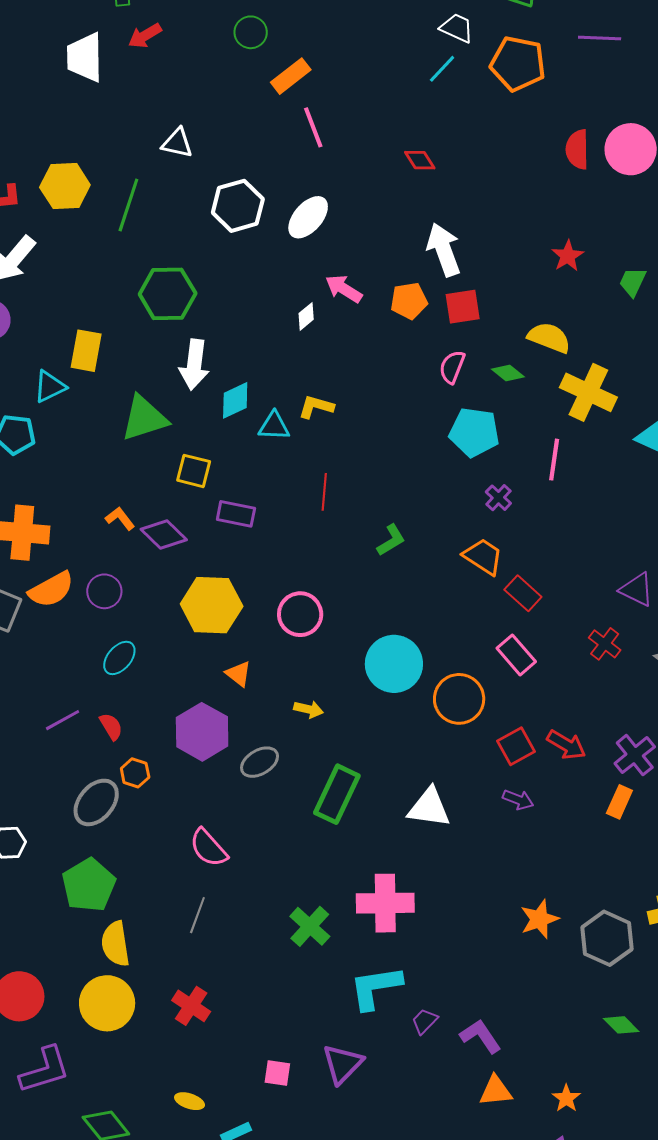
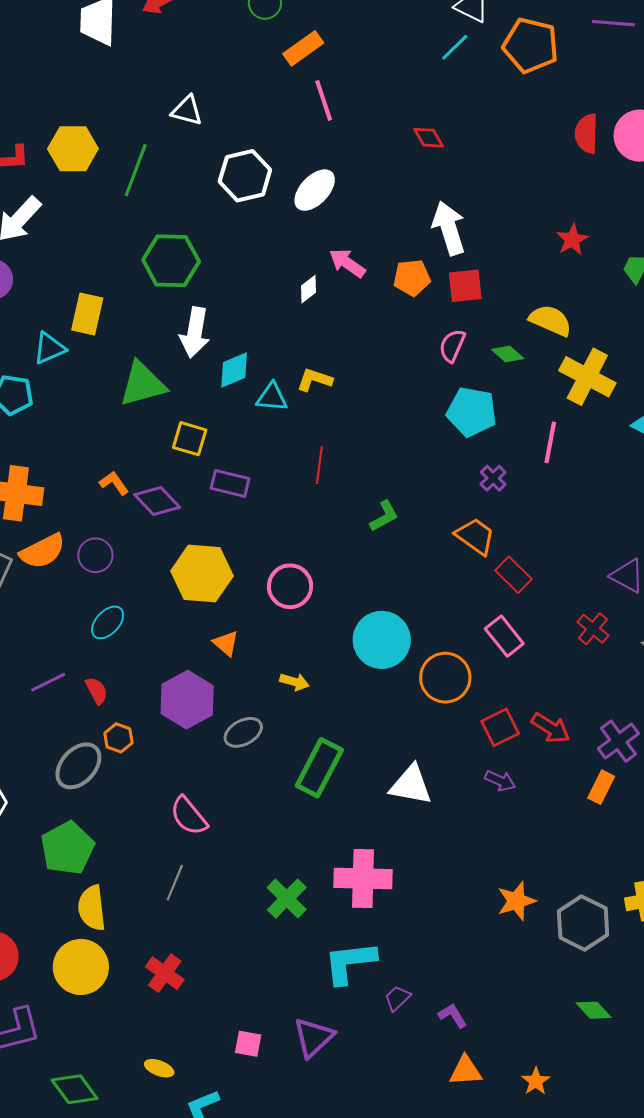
purple L-shape: (481, 1036) -> (453, 1016), size x0.7

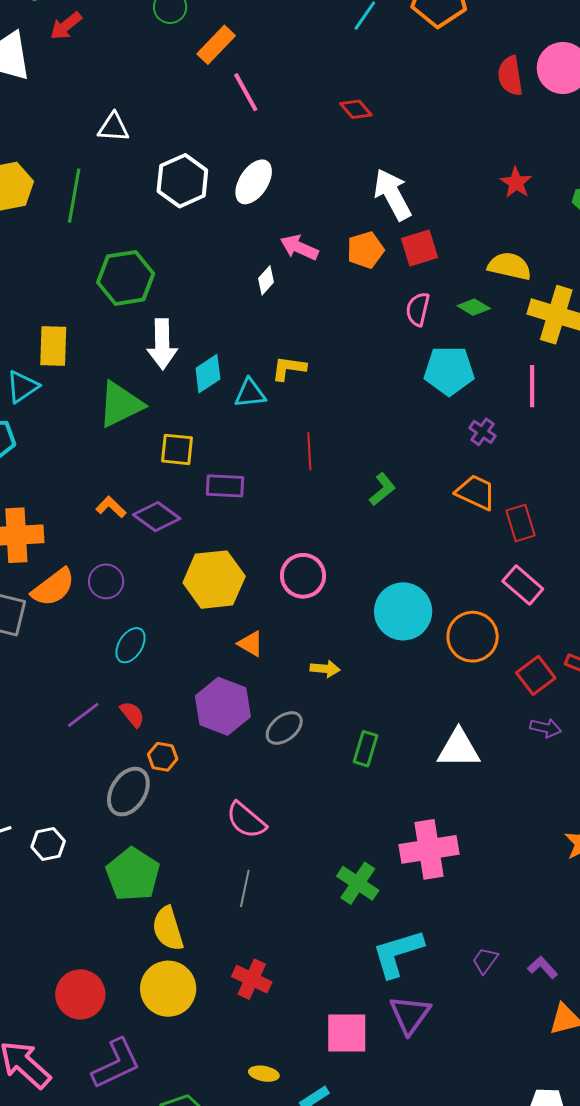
red rectangle: (514, 575) -> (520, 523), turned 39
green rectangle: (319, 768) -> (365, 749), size x0.6
cyan L-shape: (350, 962) -> (398, 953), moved
pink square: (248, 1044) -> (347, 1033), size x1.6

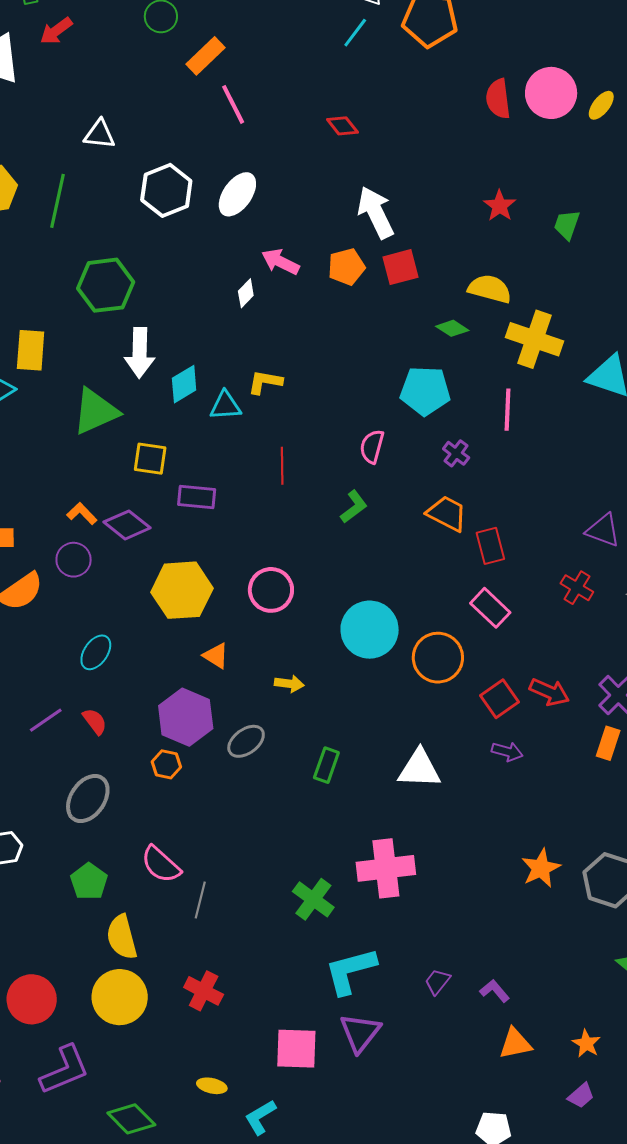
pink semicircle: (418, 309) -> (372, 447), moved
purple circle: (106, 581) -> (74, 560), moved
orange hexagon: (163, 757) -> (166, 764), moved
pink semicircle: (246, 820) -> (161, 864), moved
green pentagon: (133, 874) -> (89, 881), size x0.7

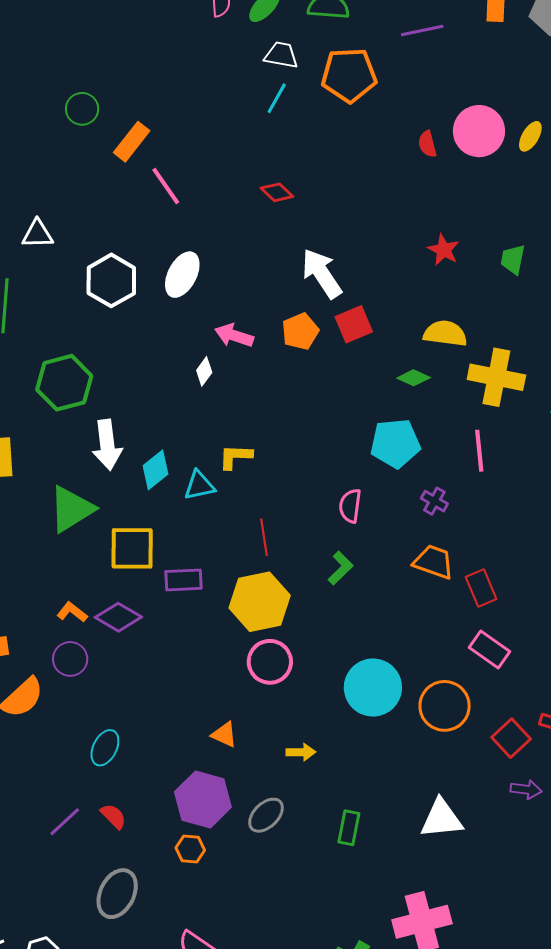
red semicircle: (498, 99) -> (427, 144), size x0.7
yellow square: (150, 459) -> (132, 548), size x1.4
yellow hexagon: (182, 590) -> (260, 602), moved

